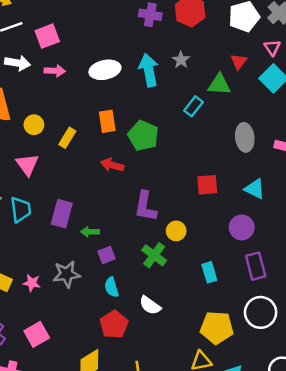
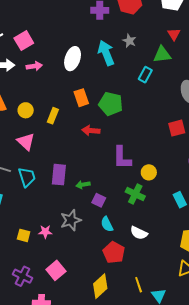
white ellipse: (105, 70) -> (73, 59), turned -50
red square: (207, 185) -> (177, 128), moved
purple square: (107, 255) -> (99, 200), turned -32

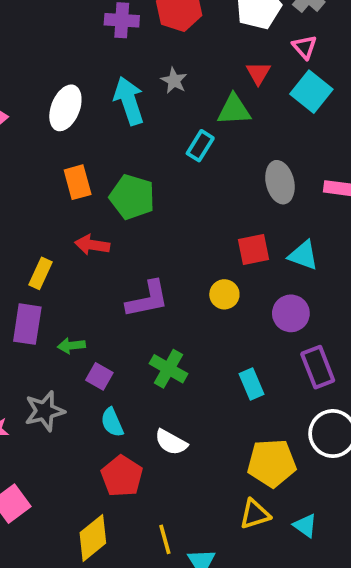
yellow rectangle: (53, 116) -> (41, 273), moved
purple L-shape: (122, 158) -> (147, 299), turned -105
yellow circle: (149, 172) -> (224, 294), moved

